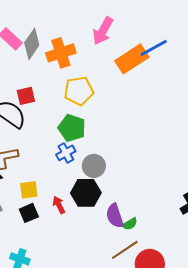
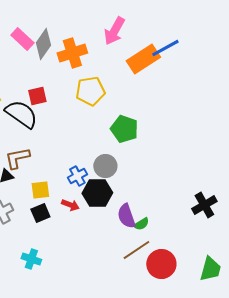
green pentagon: (72, 128) -> (124, 129), moved
blue cross: (66, 153) -> (77, 176), moved
red arrow: (59, 205) -> (70, 205), turned 138

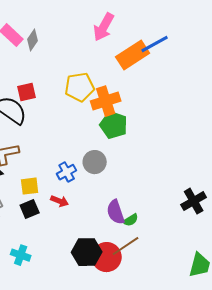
gray diamond: (43, 44) -> (33, 40), size x0.7
orange cross: (72, 53) -> (106, 101), moved
black hexagon: (97, 193) -> (87, 252), moved
red circle: (161, 264) -> (107, 257), moved

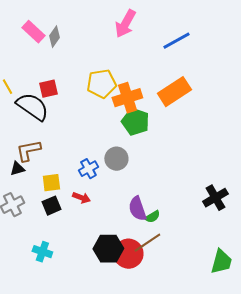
orange rectangle: (133, 55) -> (174, 92), moved

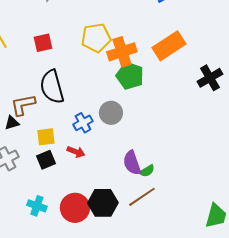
black semicircle: (32, 107) -> (52, 87), moved, turned -140
black cross: (215, 198) -> (210, 78), moved
red circle: (128, 254) -> (75, 208), moved

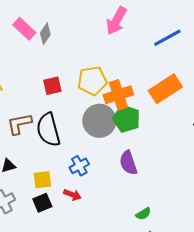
red square: (43, 43) -> (52, 86), moved
brown L-shape: (23, 105) -> (19, 124), moved
gray circle: (111, 113) -> (99, 121), moved, size x1.4
purple semicircle: (132, 163) -> (128, 163), moved

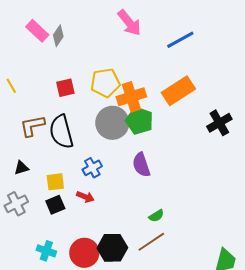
pink arrow: (116, 21) -> (129, 23), turned -68

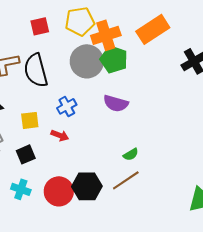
purple semicircle: (141, 165) -> (116, 103), turned -55
black square: (55, 205) -> (26, 154), moved

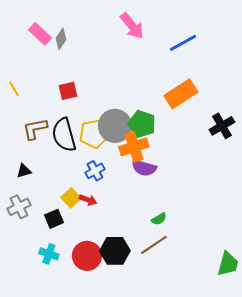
yellow pentagon: (80, 21) -> (94, 134), moved
orange cross: (106, 35) -> (134, 147), moved
yellow square: (30, 120) -> (71, 198), moved, turned -36

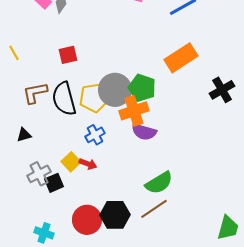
gray cross: (19, 207) -> (39, 174), moved
green semicircle: (159, 219) -> (159, 183), size x1.8
cyan cross: (49, 254) -> (44, 233), moved

